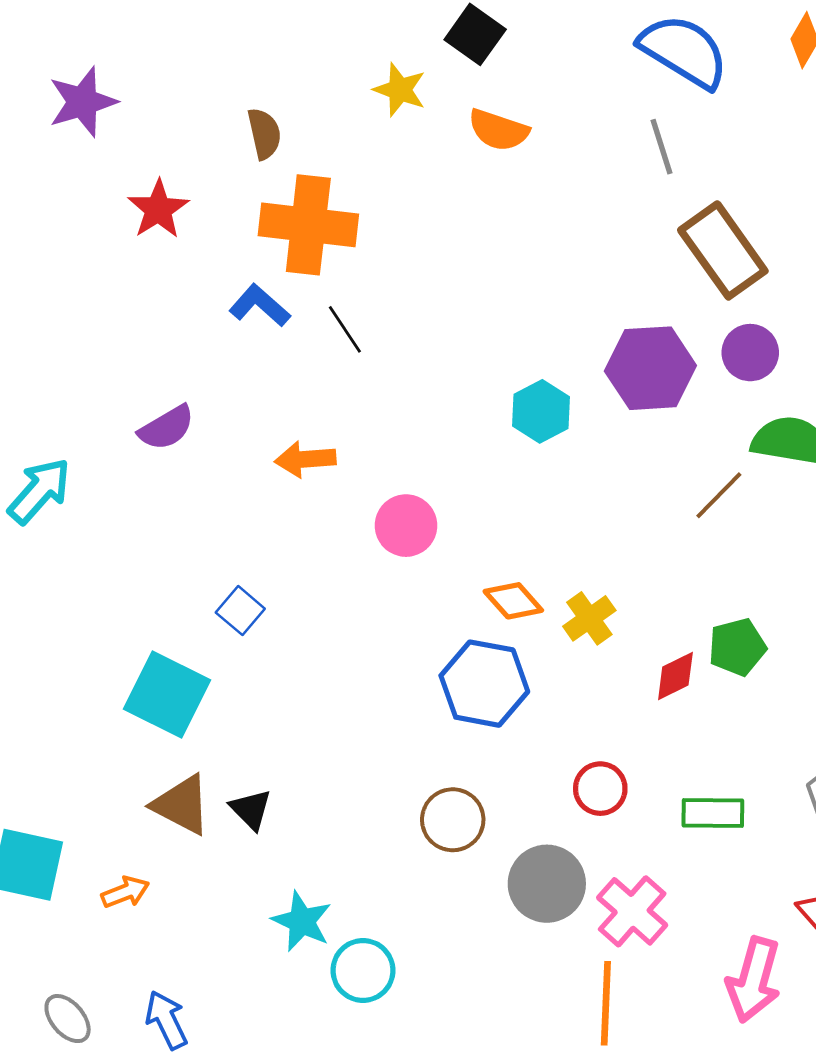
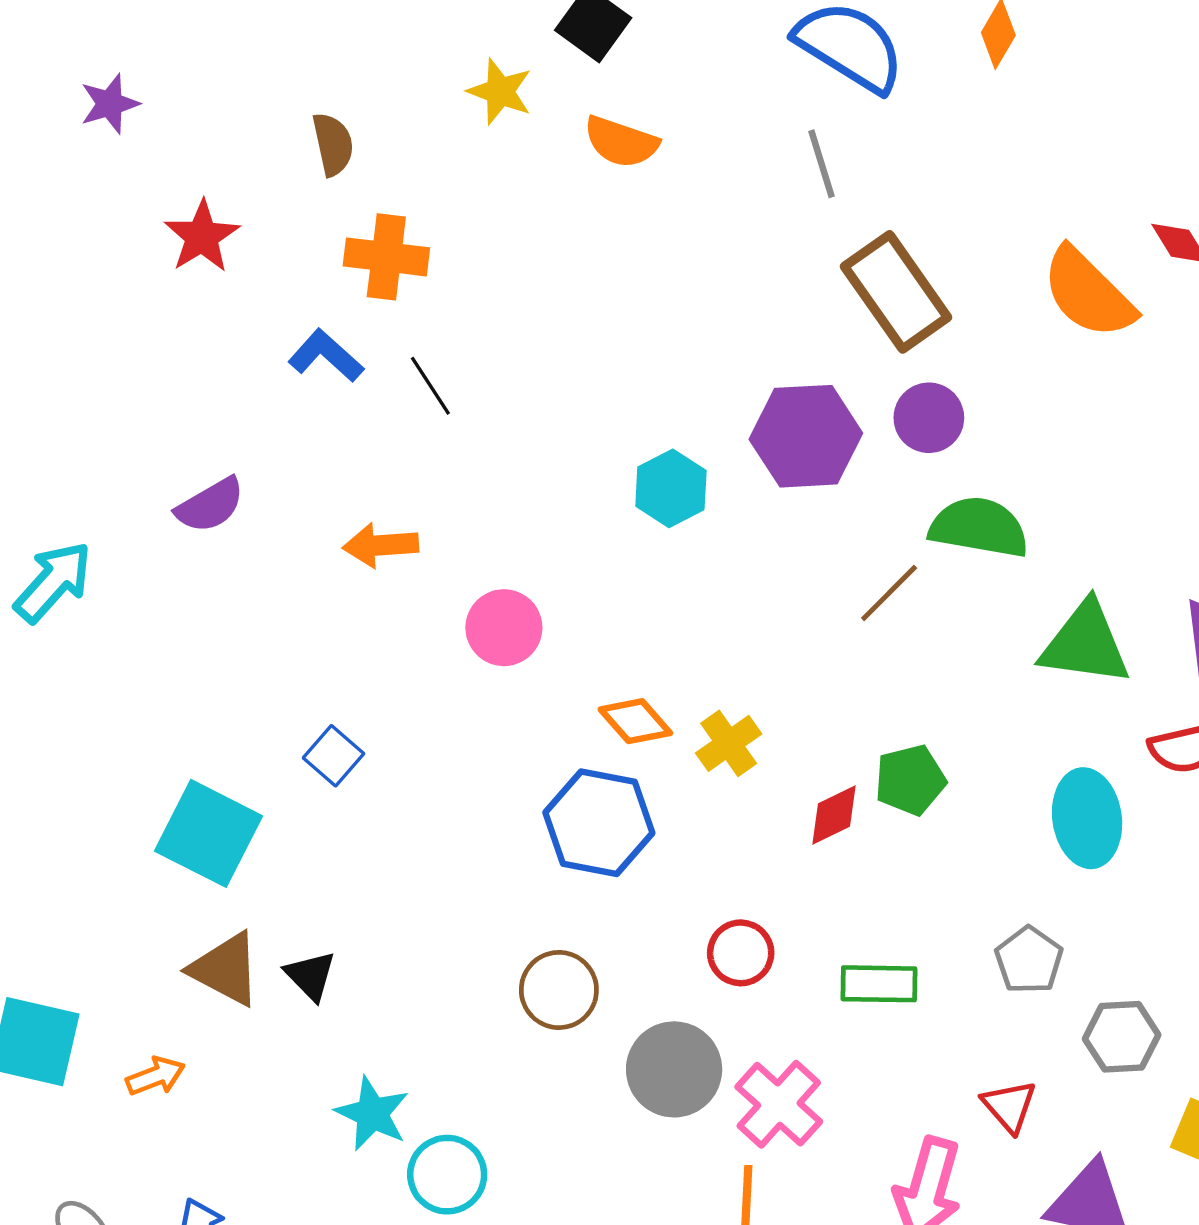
purple star: (83, 102) -> (110, 104), size x0.7
orange cross: (308, 225) -> (386, 257), size x0.7
blue square: (240, 611) -> (333, 756), moved

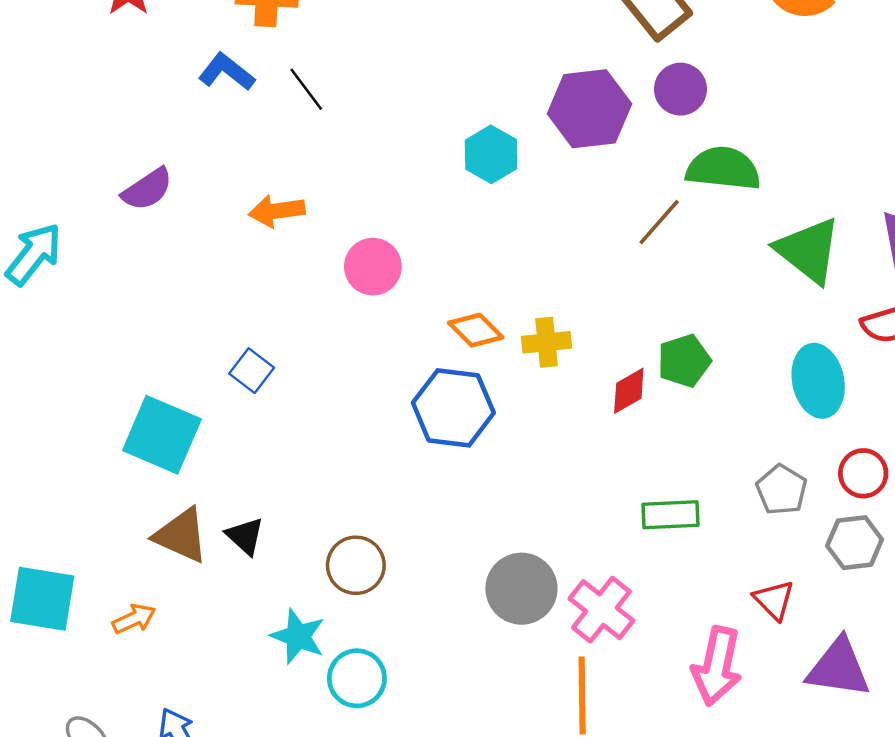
green triangle: (1085, 644) -> (808, 250), turned 34
yellow cross: (729, 743) -> (547, 342), turned 33
red circle: (741, 953) -> (863, 473), moved
brown circle: (559, 990) -> (356, 565), moved

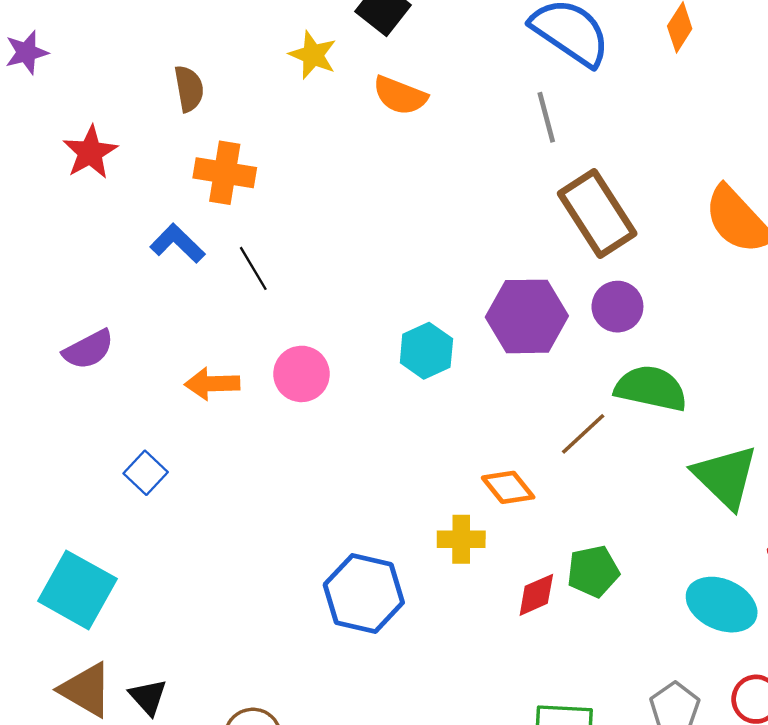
pink circle: (373, 267) -> (301, 374), moved
orange diamond: (476, 330) -> (508, 487), moved
blue square: (252, 371) -> (146, 473), moved
cyan ellipse: (818, 381) -> (722, 605), turned -60

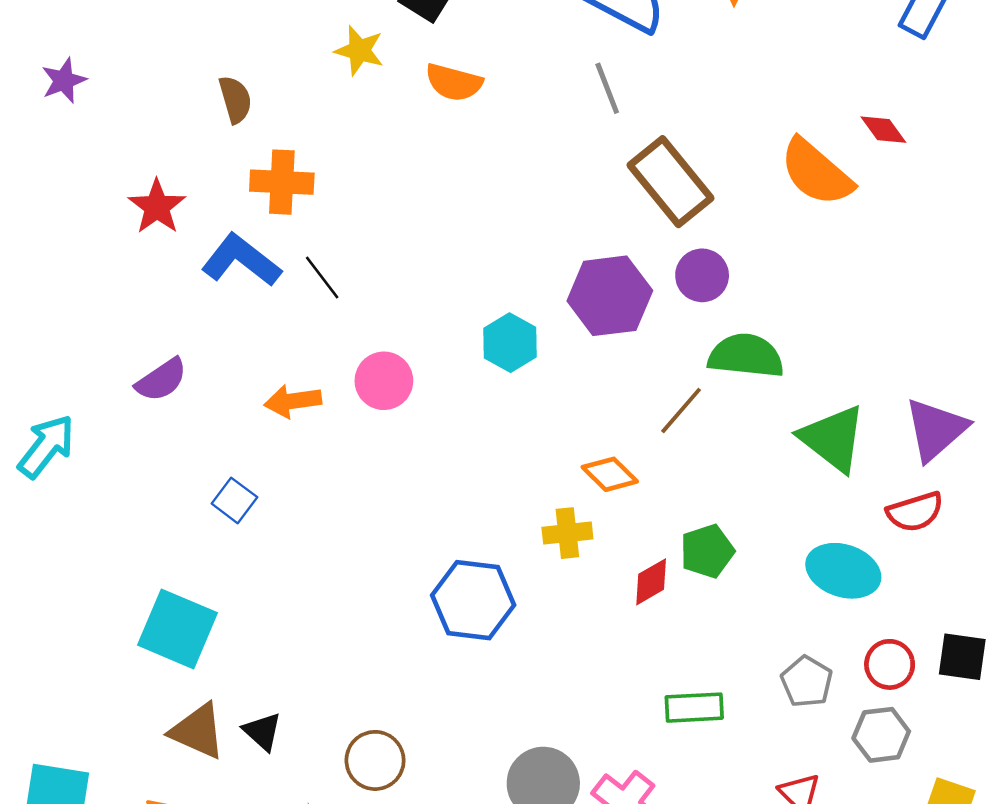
red star: (90, 152) -> (157, 207), moved
blue L-shape: (177, 243) -> (241, 260), size x1.4

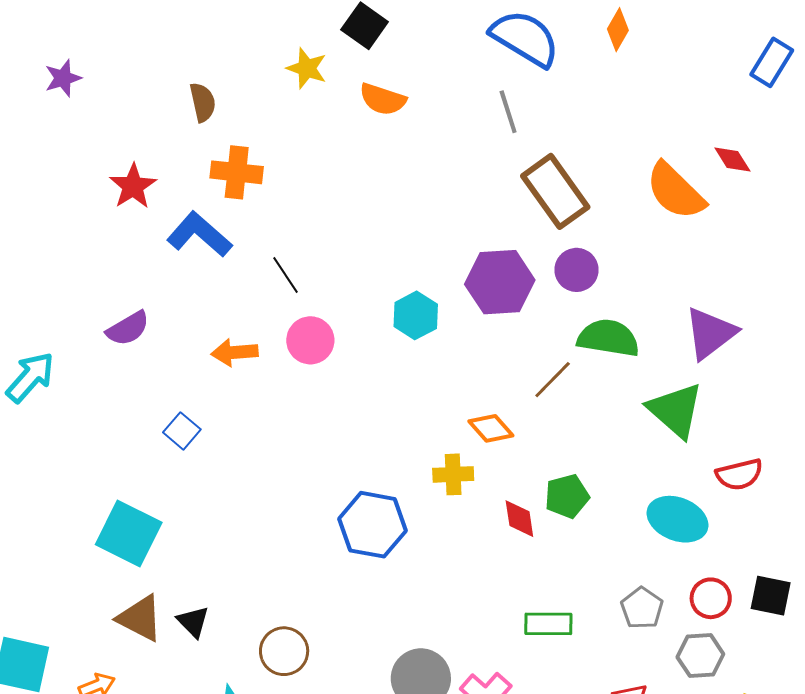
black line: (322, 277) -> (286, 275), moved
purple triangle: (936, 429) -> (710, 333), moved
red diamond: (651, 582) -> (519, 519), turned -72

